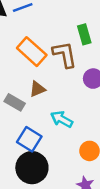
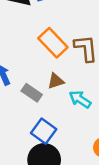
cyan arrow: (62, 119) -> (80, 99), moved

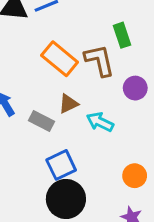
blue square: (44, 131) -> (61, 165), turned 35

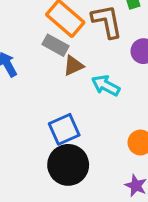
gray rectangle: (42, 121) -> (55, 45), moved

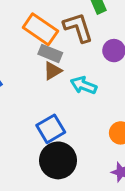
gray rectangle: (55, 45) -> (50, 53), moved

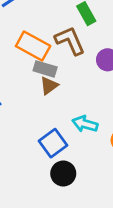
cyan arrow: (84, 85) -> (85, 124), moved
black circle: (58, 160) -> (63, 174), size x0.7

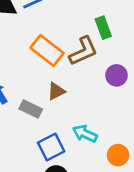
brown L-shape: (70, 41) -> (83, 51), turned 80
gray rectangle: (45, 69) -> (31, 109), moved

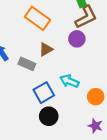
brown L-shape: (83, 51) -> (86, 17), moved
purple circle: (117, 75) -> (77, 39), moved

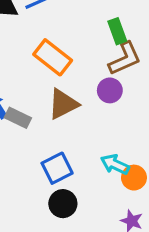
brown triangle: (46, 49) -> (63, 104), size x1.5
gray rectangle: (27, 64) -> (18, 118), moved
cyan arrow: (69, 81) -> (115, 164), moved

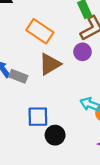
blue square: (57, 168) -> (38, 117), moved, turned 30

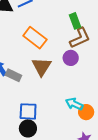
brown triangle: (50, 64) -> (42, 67), turned -30
black circle: (55, 135) -> (28, 128), moved

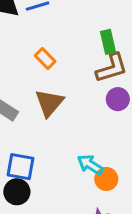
orange rectangle: (35, 38) -> (45, 58), size x0.6
purple circle: (71, 58) -> (118, 99), moved

